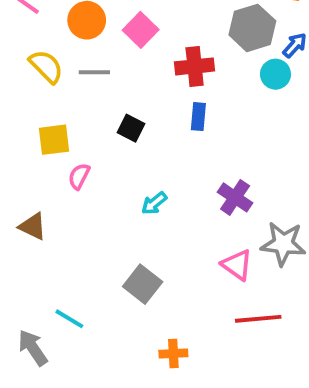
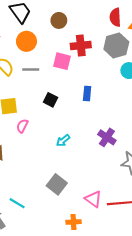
pink square: (141, 30) -> (62, 61), moved, turned -30
red cross: (195, 66) -> (81, 46), moved
pink triangle: (237, 265) -> (93, 199), moved

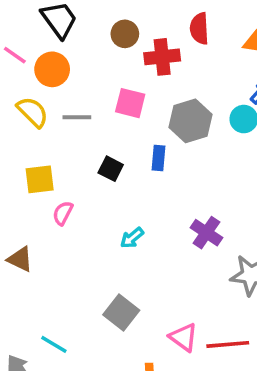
red semicircle: (115, 17) -> (199, 29), moved
orange circle: (26, 41) -> (52, 69), moved
red cross: (81, 46) -> (162, 57), moved
gray hexagon: (116, 46) -> (191, 121), moved
blue rectangle: (87, 94) -> (159, 158), moved

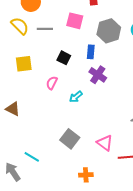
pink semicircle: (63, 213) -> (52, 83), moved
purple cross: (206, 233) -> (98, 75), moved
pink triangle: (183, 337) -> (105, 143), moved

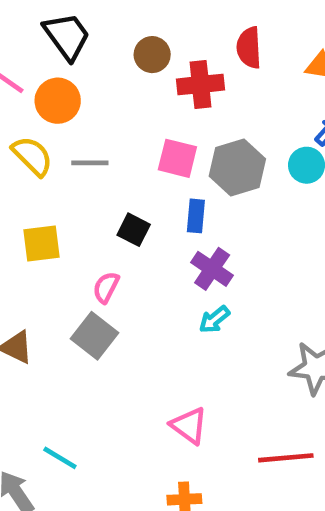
pink square: (75, 21) -> (177, 158), moved
cyan arrow: (76, 97) -> (214, 320), moved
gray square: (70, 139) -> (95, 336), moved
pink triangle: (105, 143) -> (189, 426), moved

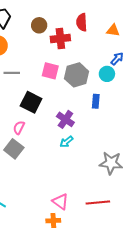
blue rectangle: (196, 216) -> (96, 101), moved
black square: (134, 230) -> (31, 102), size x1.5
pink triangle: (189, 426) -> (60, 201), moved

